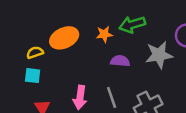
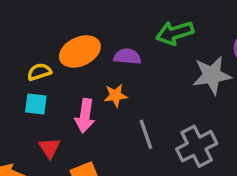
orange star: (104, 34) -> (115, 95), moved
purple semicircle: (120, 61) -> (127, 57), moved
pink arrow: (80, 97) -> (85, 116), moved

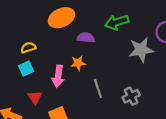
orange ellipse: (80, 51) -> (61, 18), moved
cyan square: (36, 104) -> (26, 69), turned -32
gray cross: (197, 146) -> (131, 96), size x0.7

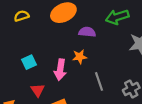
yellow semicircle: (28, 48) -> (22, 16), moved

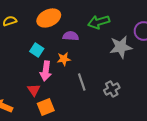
cyan square: (29, 62) -> (37, 50), moved, turned -32
red triangle: (38, 90) -> (34, 90), moved

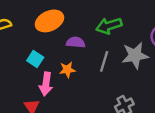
gray line: (82, 82) -> (104, 61), moved, turned 36

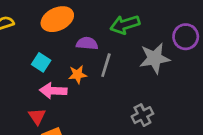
gray line: (104, 61) -> (106, 65), moved
pink arrow: (46, 84) -> (53, 91), turned 85

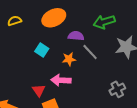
gray line: (106, 65) -> (90, 52), turned -60
pink arrow: (53, 91) -> (61, 80), moved

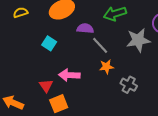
orange star: (69, 59) -> (106, 67), moved
gray cross: (117, 89) -> (129, 85), turned -35

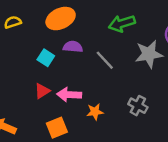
purple semicircle: (85, 28) -> (73, 47), moved
orange star: (106, 67) -> (95, 112), moved
red triangle: (46, 86) -> (42, 91), moved, turned 32

